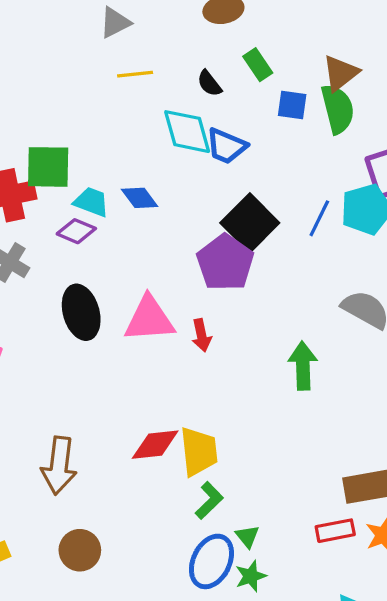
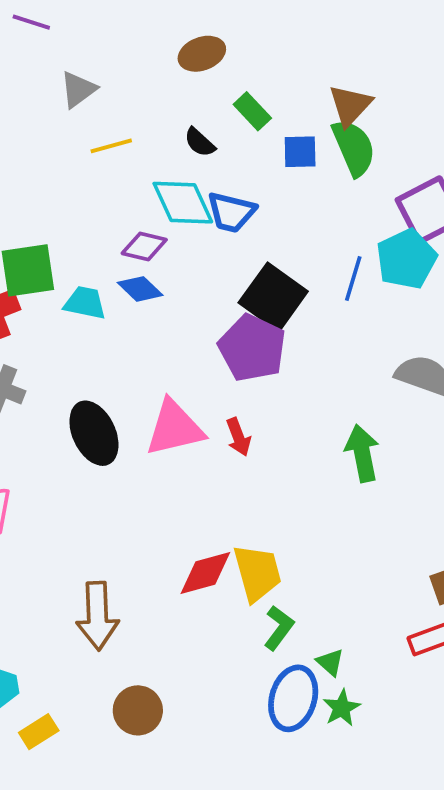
purple diamond: (76, 231) -> (144, 246), moved

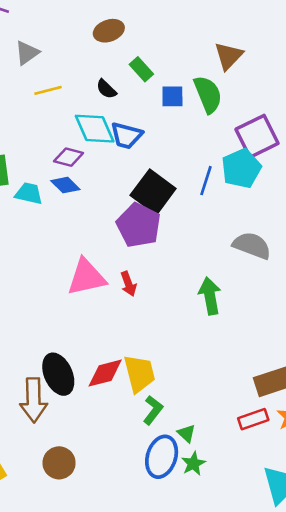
brown triangle: (350, 105) -> (229, 56), moved
black ellipse: (94, 433) -> (58, 374), moved

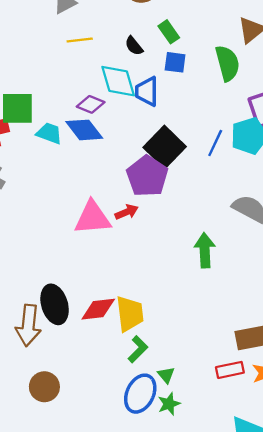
blue square: (172, 96) -> (175, 62), moved
blue trapezoid: (126, 136) -> (147, 91), turned 68
blue diamond: (65, 185) -> (84, 130), size x1.4
red arrow: (128, 284) -> (127, 212), moved, turned -100

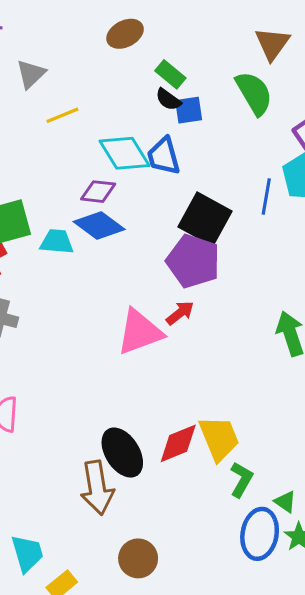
black semicircle: (134, 46) -> (168, 99), moved

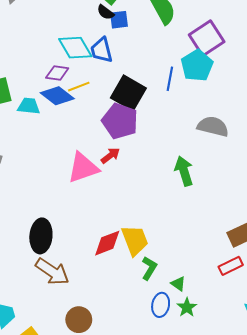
yellow line: (62, 115) -> (79, 87), moved
black ellipse: (122, 453) -> (41, 236), moved, turned 36
brown arrow: (97, 488) -> (52, 272), turned -48
blue ellipse: (260, 534) -> (161, 305), size x0.7

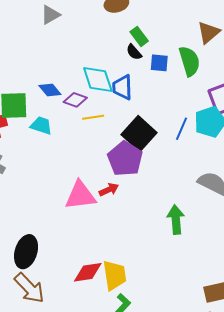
blue square: (119, 20) -> (159, 63), moved
blue diamond: (57, 96) -> (50, 90), moved, size x0.7

